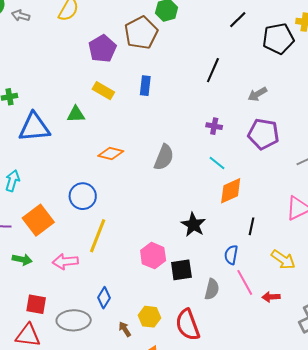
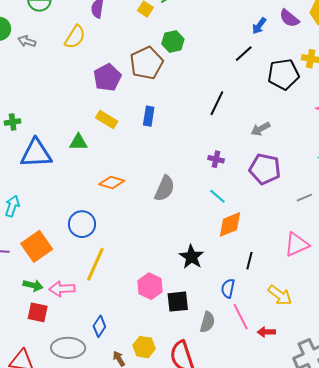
green arrow: (22, 260) -> (33, 285), moved
red square: (36, 304) -> (38, 312), moved

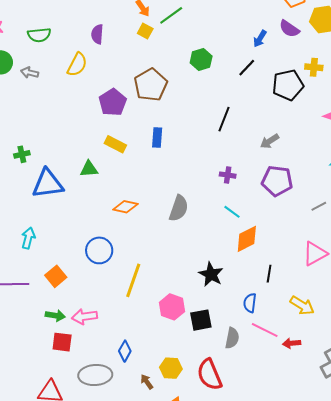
green hexagon: (173, 42) -> (201, 60), moved
orange square: (37, 246) -> (56, 276), size x0.7
yellow line: (95, 264) -> (133, 280), moved
pink line: (241, 317) -> (265, 330), turned -32

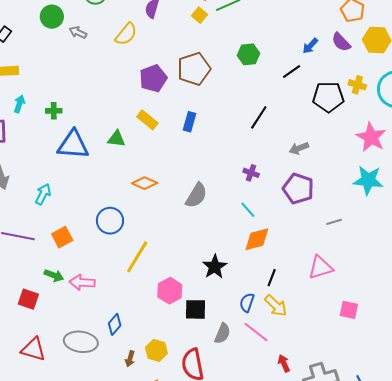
yellow arrow: (302, 306) -> (276, 306), moved
red square: (62, 342) -> (28, 299), moved
red arrow: (292, 343) -> (284, 363), moved, turned 60
brown arrow: (147, 382) -> (130, 359), turned -140

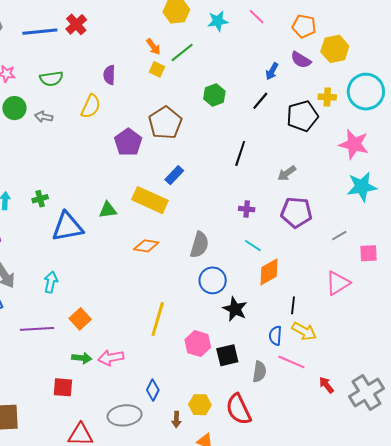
yellow rectangle: (147, 120) -> (150, 200), moved, size x1.6
blue rectangle: (190, 122) -> (174, 175), turned 42
blue circle: (110, 221) -> (213, 280), moved
pink square: (349, 310) -> (369, 253), moved

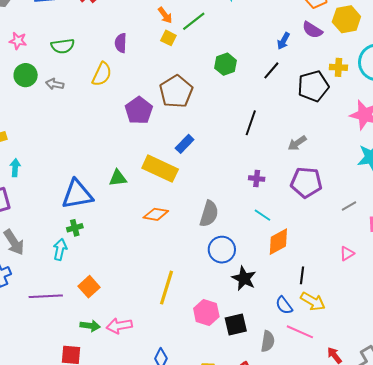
green cross: (40, 199) -> (75, 228), moved
pink triangle: (338, 283) -> (347, 254), size x0.6
blue semicircle: (275, 336) -> (284, 305), turned -42

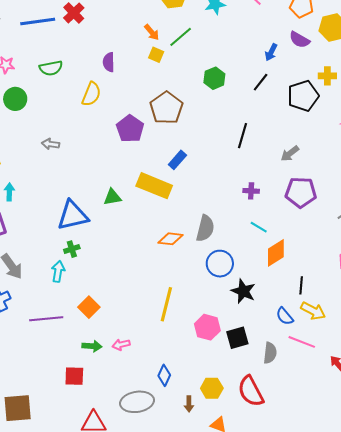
gray arrow: (55, 84) -> (51, 144), moved
orange diamond: (156, 214) -> (170, 239), moved
pink arrow: (119, 326) -> (121, 345), size x0.7

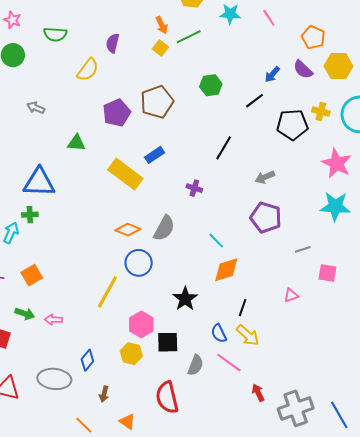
purple cross: (251, 191) -> (194, 188), moved
green triangle: (112, 197) -> (76, 143), moved
blue circle: (220, 264) -> (139, 263), moved
yellow hexagon: (212, 388) -> (131, 354), moved

